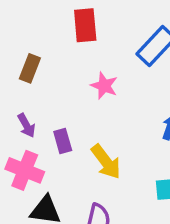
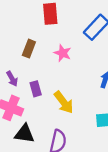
brown rectangle: (30, 68) -> (29, 49), moved

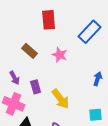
brown rectangle: (29, 49) -> (30, 51), turned -70

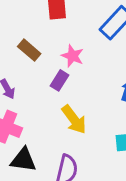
purple rectangle: (36, 87) -> (60, 80), moved, turned 48

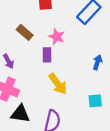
purple rectangle: (60, 80) -> (47, 55), turned -32

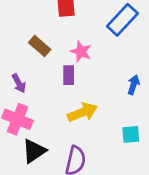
yellow arrow: (58, 84) -> (82, 112), turned -75
black triangle: (20, 114) -> (34, 151), turned -42

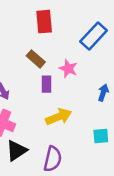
brown rectangle: (40, 46) -> (36, 59), moved
pink star: (81, 52) -> (68, 69), moved

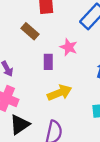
brown rectangle: (36, 59) -> (30, 31), moved

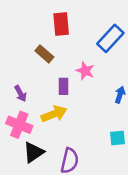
yellow arrow: (60, 93) -> (54, 114), moved

